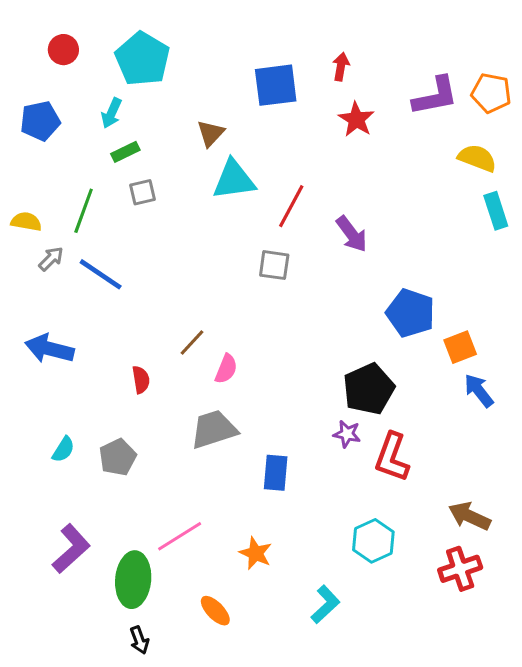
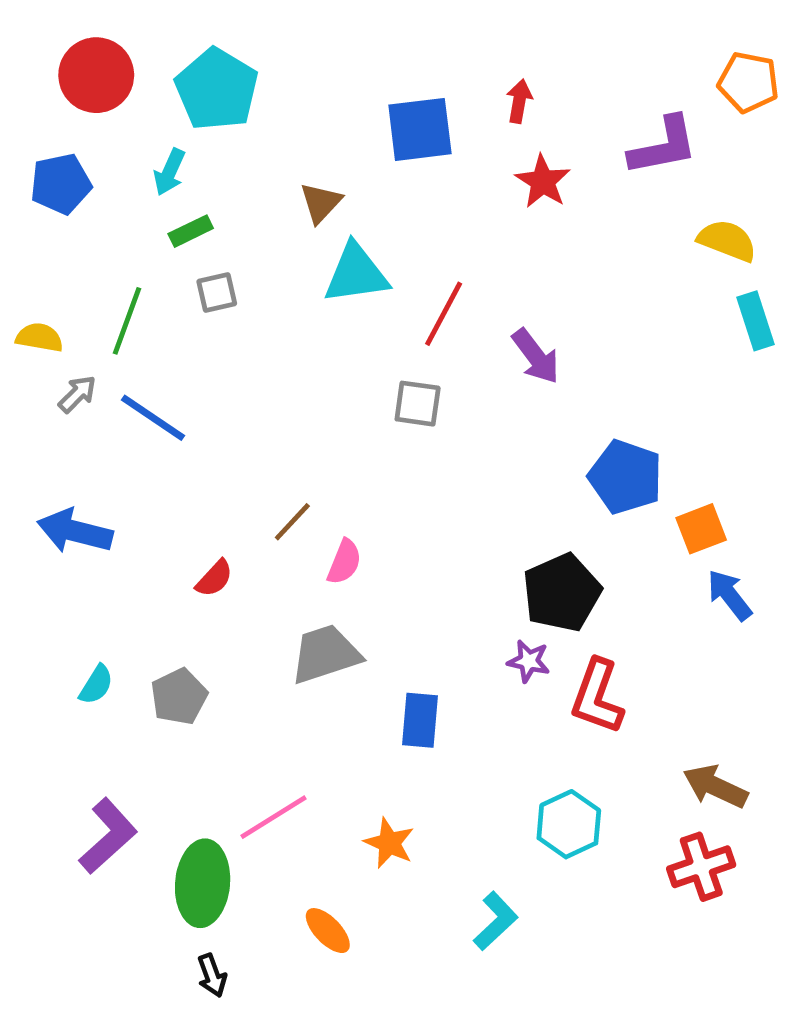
red circle: (63, 50) -> (96, 75), size x1.6
orange pentagon: (491, 93) -> (748, 82), moved
red semicircle: (141, 380) -> (214, 578), turned 52

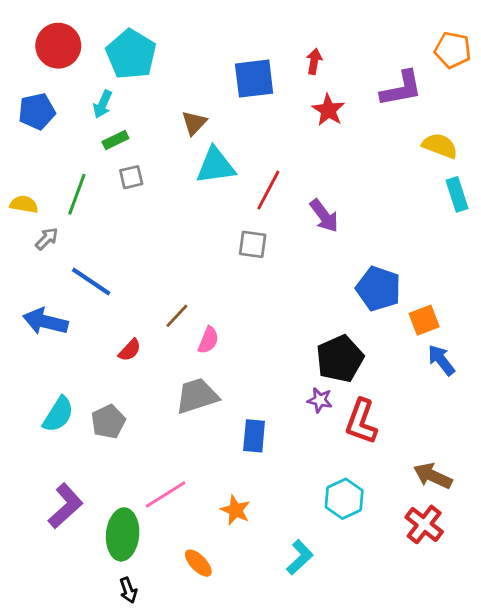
blue line: (153, 418) -> (91, 282), moved
cyan semicircle: (96, 685) -> (58, 414), size x1.5
red cross: (701, 867) -> (424, 524), turned -33

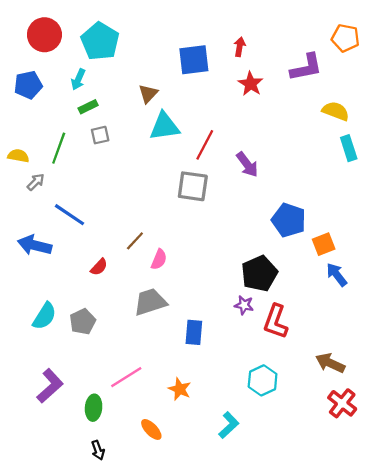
gray square: (253, 244) -> (193, 186), size x1.4
red cross: (424, 524) -> (342, 403), moved
green ellipse: (123, 534) -> (94, 408), size x0.7

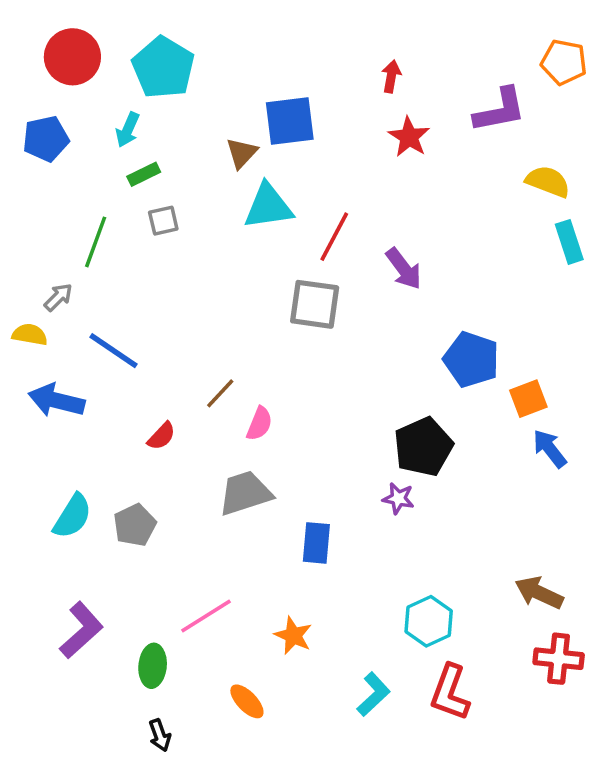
blue square: (194, 60) -> (290, 121), moved
yellow semicircle: (18, 156) -> (30, 335), moved
red L-shape: (276, 322) -> (450, 693), moved
red cross: (342, 403) -> (559, 659), turned -32

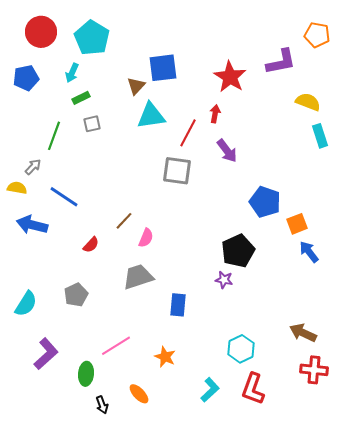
red arrow: (391, 76) -> (215, 114), moved
red star: (409, 137) -> (230, 77), size x1.4
cyan semicircle: (72, 516) -> (26, 304), moved
black arrow: (160, 735) -> (102, 405), moved

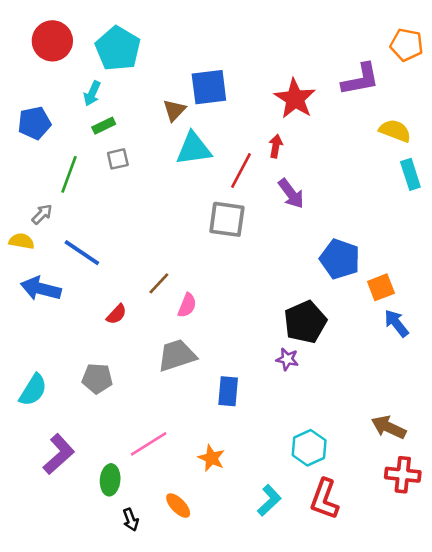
blue pentagon: (26, 78) -> (34, 123), moved
gray pentagon: (76, 295) -> (97, 378), turned 30

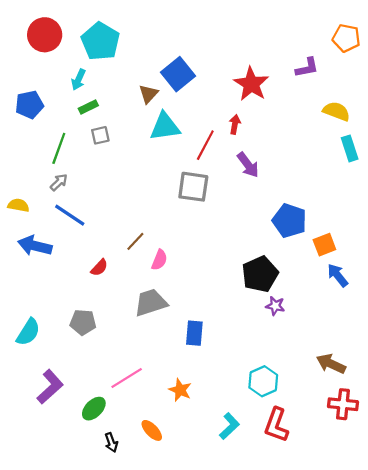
purple L-shape: (360, 79) -> (307, 68), size x0.7
blue square: (209, 87) -> (178, 74), turned -32
gray arrow: (42, 214) -> (59, 182), moved
purple star: (287, 359) -> (275, 306), moved
green ellipse: (110, 480) -> (94, 409), turned 40

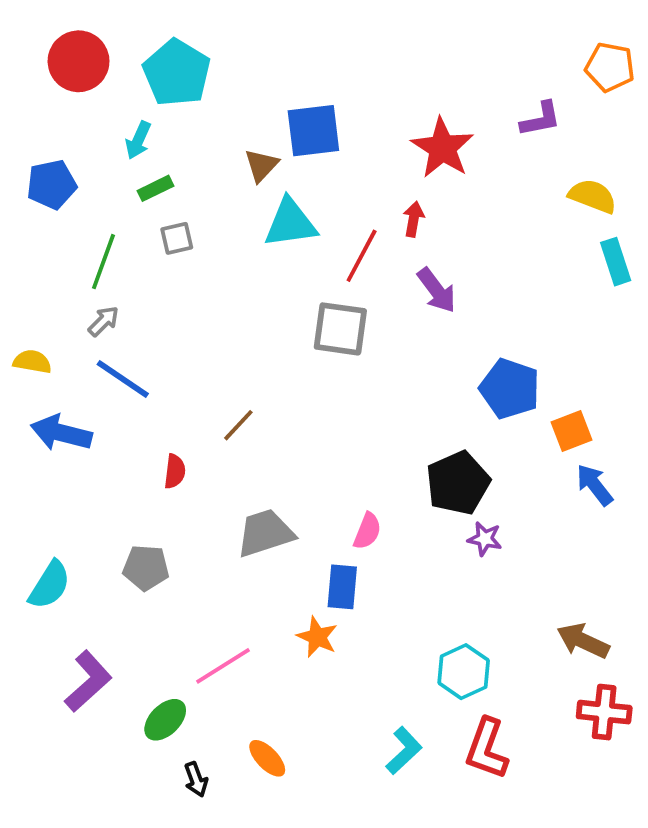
blue square: (178, 74) -> (313, 131), turned 32
pink semicircle: (159, 260) -> (367, 531), moved
red semicircle: (99, 268) -> (175, 471), turned -36
orange star: (180, 390) -> (317, 637), moved

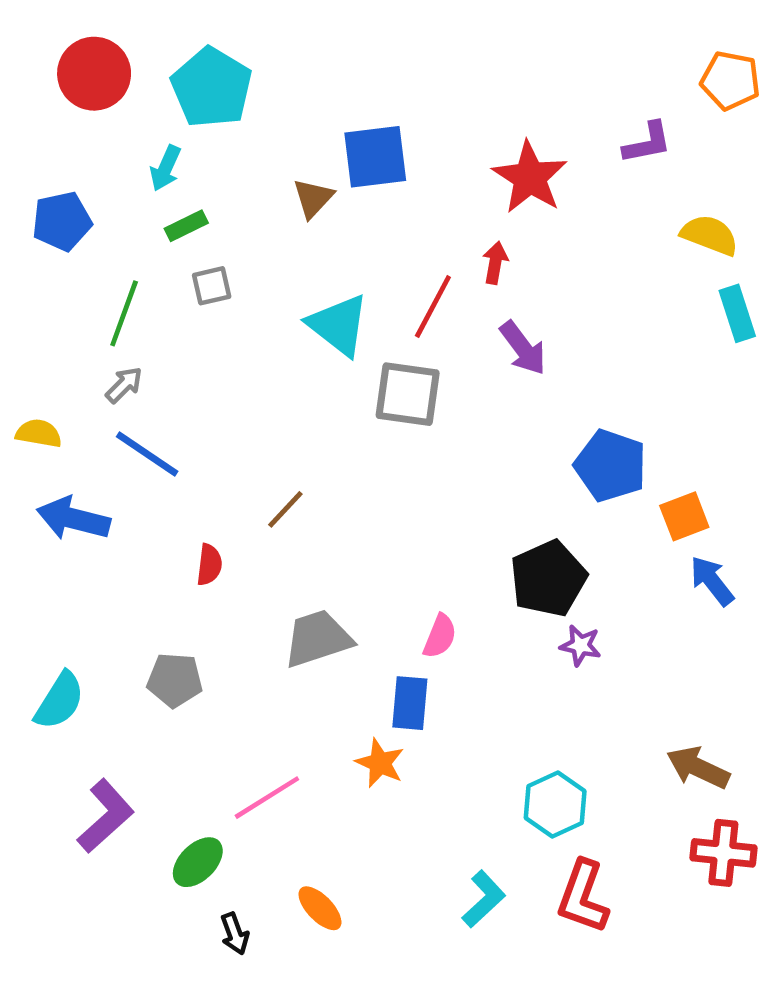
cyan triangle: (290, 223) -> (338, 325), moved, turned 46

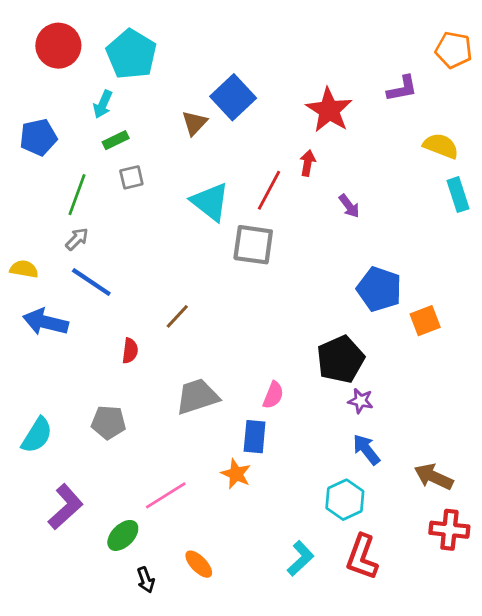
blue square: (375, 157) -> (233, 97), turned -36
purple arrow: (523, 348) -> (349, 206), moved, size x0.7
blue arrow: (712, 581) -> (366, 450), moved

